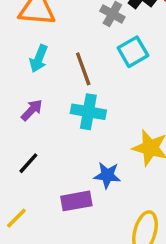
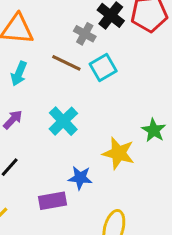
brown line: (83, 69) -> (66, 63), moved, turned -44
cyan cross: (88, 112) -> (63, 121), turned 36

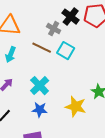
cyan square: (103, 67) -> (66, 51), turned -30
blue star: (80, 178) -> (40, 110), moved

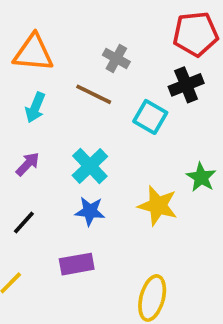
black cross: (71, 17) -> (186, 85), moved, turned 30
cyan square: (66, 51) -> (150, 117), moved

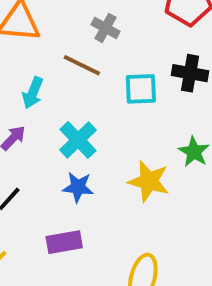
black cross: (186, 85) -> (190, 73), moved, turned 32
cyan arrow: (35, 107) -> (33, 93), moved
cyan square: (150, 117) -> (141, 89), turned -32

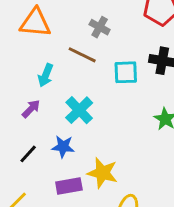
yellow star: (149, 181) -> (102, 173), moved
blue star: (78, 187) -> (63, 147), moved

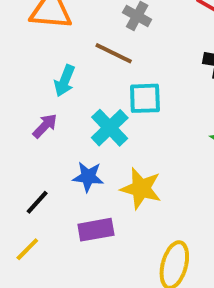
cyan square: (126, 72) -> (145, 98), moved
black line: (28, 154) -> (37, 202), moved
yellow star: (102, 173) -> (141, 189), moved

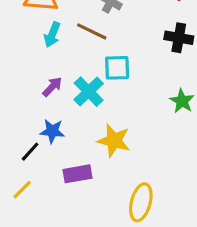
cyan arrow: (65, 81) -> (52, 35), moved
purple arrow: (45, 126) -> (52, 87), moved
blue star: (88, 177) -> (52, 131), moved

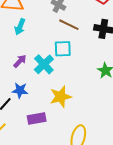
brown line: (92, 31) -> (69, 25), moved
yellow star: (114, 141) -> (61, 97), turned -30

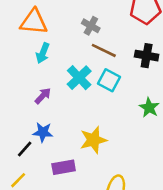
cyan square: (63, 49) -> (109, 80), moved, turned 30
cyan cross: (44, 64) -> (79, 78), moved

